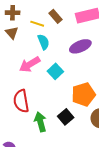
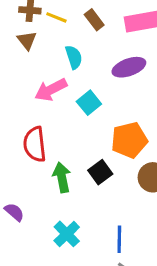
yellow line: (37, 24) -> (56, 17), moved

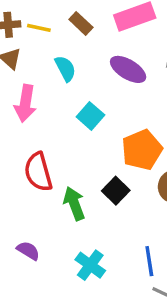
purple ellipse: (129, 67) -> (128, 69), turned 60
pink arrow: (51, 90) -> (25, 103), moved, turned -44

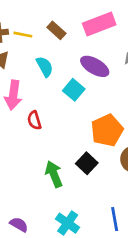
cyan square: (90, 116) -> (74, 90), moved
red semicircle: (38, 172) -> (34, 120), moved, size x0.6
purple semicircle: (28, 251) -> (19, 225), moved

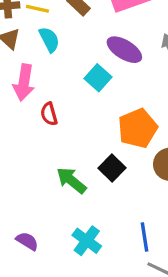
cyan semicircle: (45, 67) -> (49, 39), moved
green arrow: (54, 174) -> (71, 180), turned -30

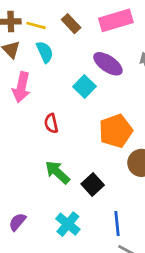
red semicircle: (49, 114) -> (51, 123), moved
black square: (112, 168) -> (93, 185), moved
purple semicircle: (27, 241) -> (17, 222), turned -84

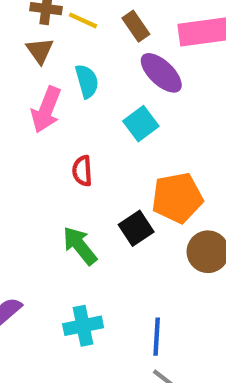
cyan semicircle: (45, 52) -> (87, 81), moved
purple ellipse: (108, 64) -> (161, 73), moved
black square: (93, 185) -> (136, 228), moved
cyan cross: (68, 224) -> (83, 326), turned 30

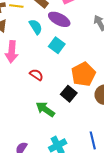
cyan semicircle: (87, 81) -> (36, 27), moved
red semicircle: (82, 171) -> (36, 75), turned 144

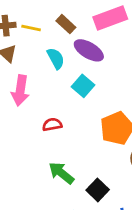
red semicircle: (36, 75) -> (52, 125), turned -48
black square: (69, 94) -> (98, 190), moved

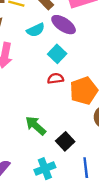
cyan semicircle: (56, 58) -> (36, 30), turned 90
red semicircle: (52, 125) -> (56, 78), moved

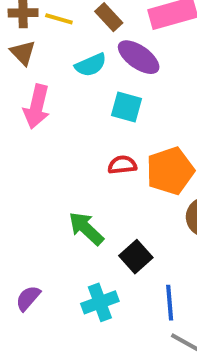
cyan square: (57, 54) -> (126, 107), turned -30
red semicircle: (56, 78) -> (122, 165), moved

